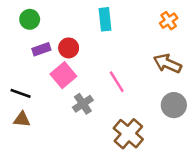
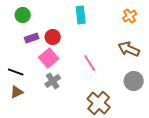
gray cross: (83, 104) -> (53, 81), moved
brown triangle: (22, 119) -> (17, 92), turned -32

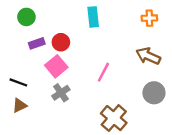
orange cross: (130, 16) -> (149, 18), turned 32
pink line: (90, 63) -> (103, 72), turned 60

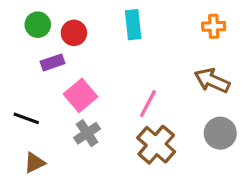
red circle: (61, 42) -> (74, 33), moved
brown triangle: (20, 105) -> (34, 163), moved
brown cross: (114, 118) -> (156, 145), moved

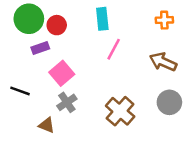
green circle: (38, 25) -> (29, 19), size x1.5
pink line: (148, 104) -> (114, 49), moved
brown triangle: (34, 163) -> (47, 125), moved, turned 48

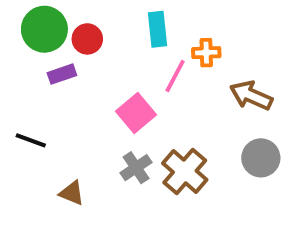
orange cross: (164, 20) -> (206, 53), moved
pink square: (62, 73) -> (136, 113), moved
gray cross: (67, 102) -> (136, 168), moved

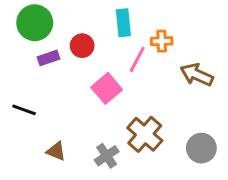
red circle: (87, 39) -> (82, 46), moved
gray circle: (261, 158) -> (201, 148), moved
gray cross: (136, 168) -> (107, 156), moved

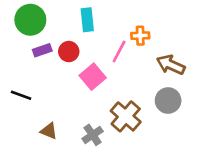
cyan rectangle: (123, 23) -> (87, 20), moved
red circle: (82, 46) -> (69, 52), moved
gray circle: (201, 148) -> (168, 101), moved

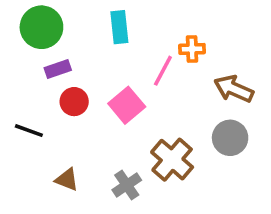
red circle: (69, 52) -> (74, 102), moved

